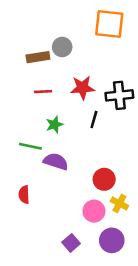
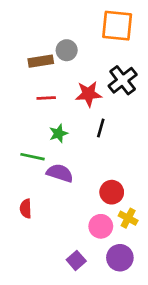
black cross: (119, 95) -> (123, 80), moved, turned -32

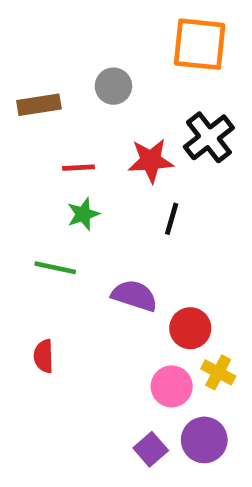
brown rectangle: (41, 61) -> (39, 105), moved
green star: (58, 133) -> (83, 214), moved
purple semicircle: (60, 173) -> (134, 296), moved
purple square: (76, 260) -> (151, 449), moved

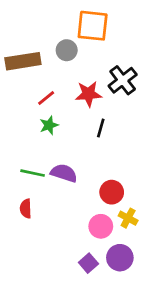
orange square: (200, 44) -> (93, 26), moved
brown rectangle: (39, 105) -> (23, 61), size x1.4
red line: (79, 168) -> (46, 98), turned -36
green line: (55, 268) -> (33, 173), moved
purple semicircle: (134, 296) -> (64, 173), moved

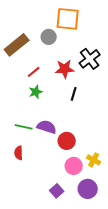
brown rectangle: (23, 61) -> (17, 45), turned -30
red circle: (112, 192) -> (67, 141), moved
purple square: (88, 263) -> (57, 191), moved

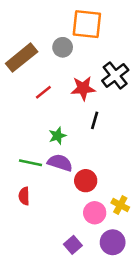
green star: (36, 92) -> (57, 136), moved

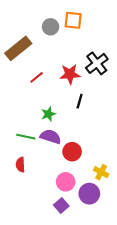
orange square: (87, 24) -> (73, 20), size x0.7
gray circle: (63, 47) -> (51, 27), moved
pink circle: (95, 213) -> (66, 182), moved
purple circle: (113, 242) -> (89, 194), moved

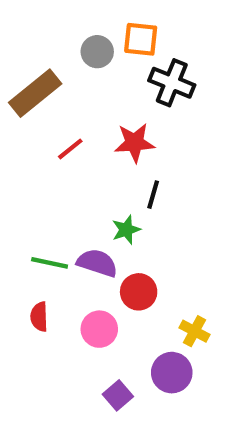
black cross: (97, 63) -> (172, 83), moved, turned -30
green star: (48, 114) -> (126, 230), moved
pink circle: (66, 182) -> (99, 329), moved

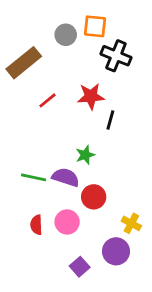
black line: (153, 195) -> (110, 120), moved
red semicircle: (39, 317) -> (36, 225), moved

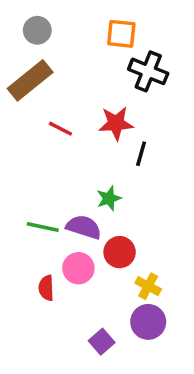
gray circle: (66, 35) -> (37, 30), moved
red line: (48, 100) -> (61, 129), turned 66
pink circle: (67, 222) -> (78, 268), moved
yellow cross: (131, 223) -> (148, 286), moved

